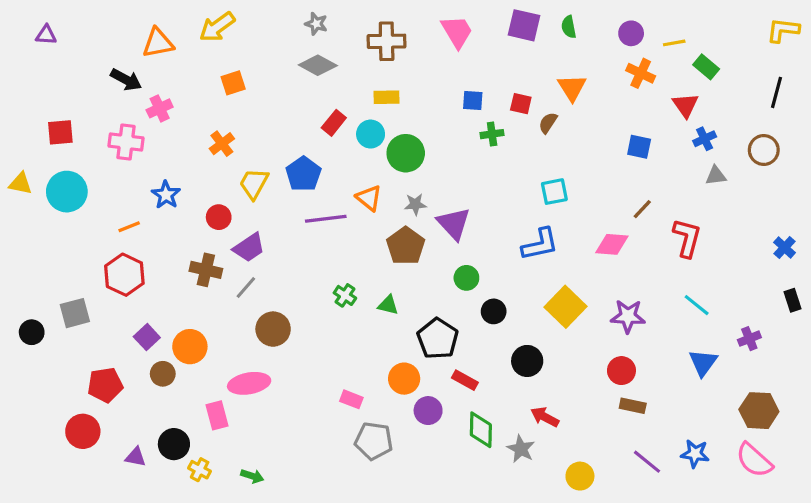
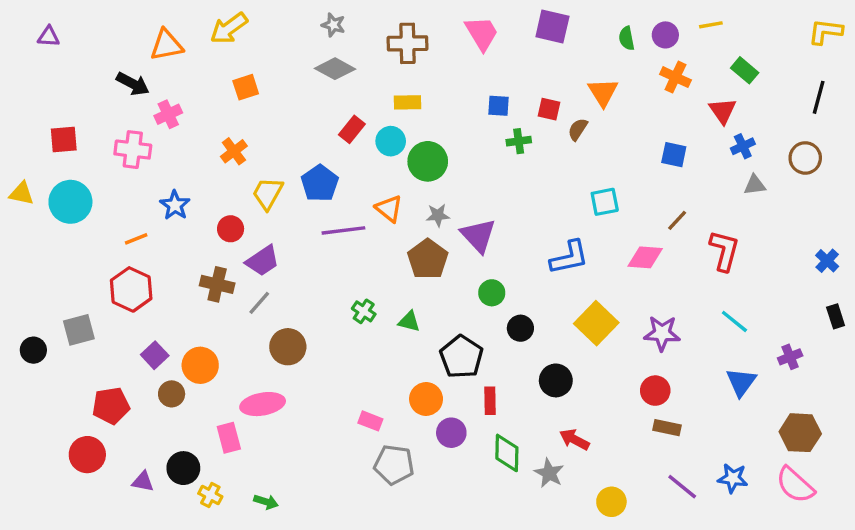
green semicircle: (569, 27) -> (627, 38), moved
yellow line: (674, 43) -> (711, 25), moved
cyan square: (554, 192) -> (605, 202), moved
red rectangle: (465, 380) -> (490, 401), turned 60

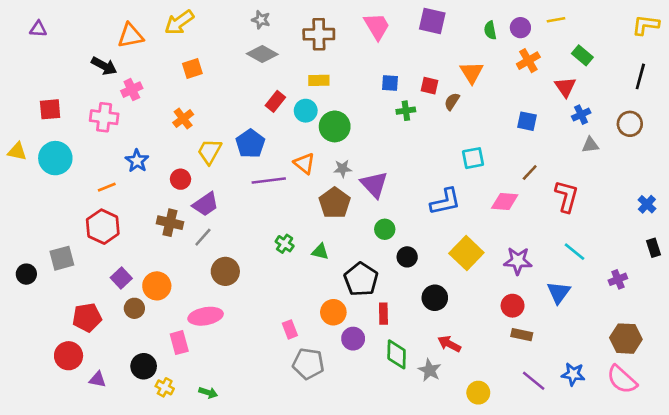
orange cross: (675, 77) -> (528, 61), turned 35
blue triangle: (741, 382) -> (559, 292), moved
pink rectangle: (370, 421) -> (290, 329), turned 48
purple triangle: (143, 482) -> (98, 379), moved

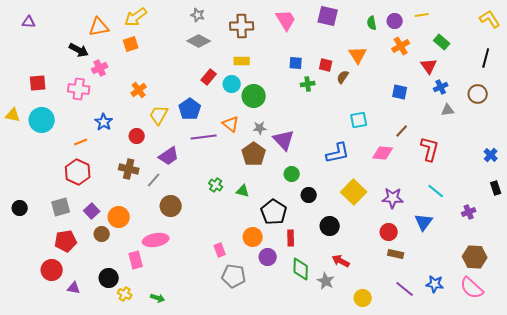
yellow L-shape: (646, 25) -> (490, 19), turned 50
orange square: (192, 68) -> (131, 44), moved
purple trapezoid: (206, 204) -> (169, 156), moved
gray square: (62, 258) -> (61, 207), moved

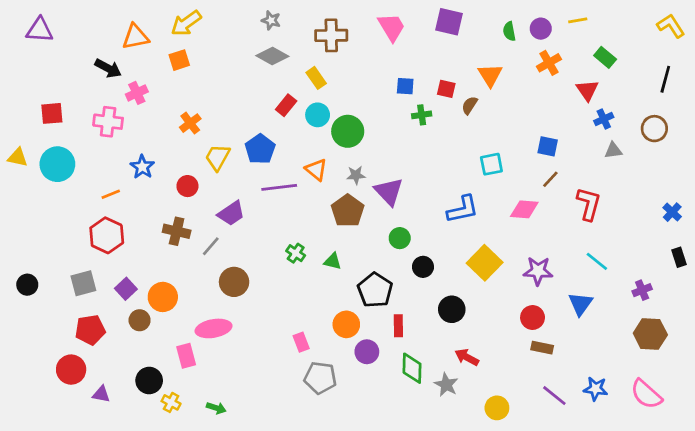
purple triangle: (29, 22) -> (40, 30), size x1.5
yellow rectangle: (242, 61) -> (316, 78), moved, turned 56
blue square: (400, 92) -> (548, 146), moved
brown hexagon: (475, 257) -> (650, 334), moved

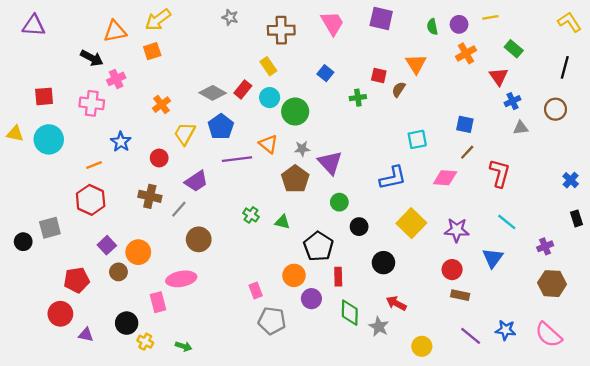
gray diamond: (272, 56) -> (213, 93), moved
blue square: (405, 86) -> (325, 73), moved, turned 35
gray square: (83, 283) -> (50, 228), moved

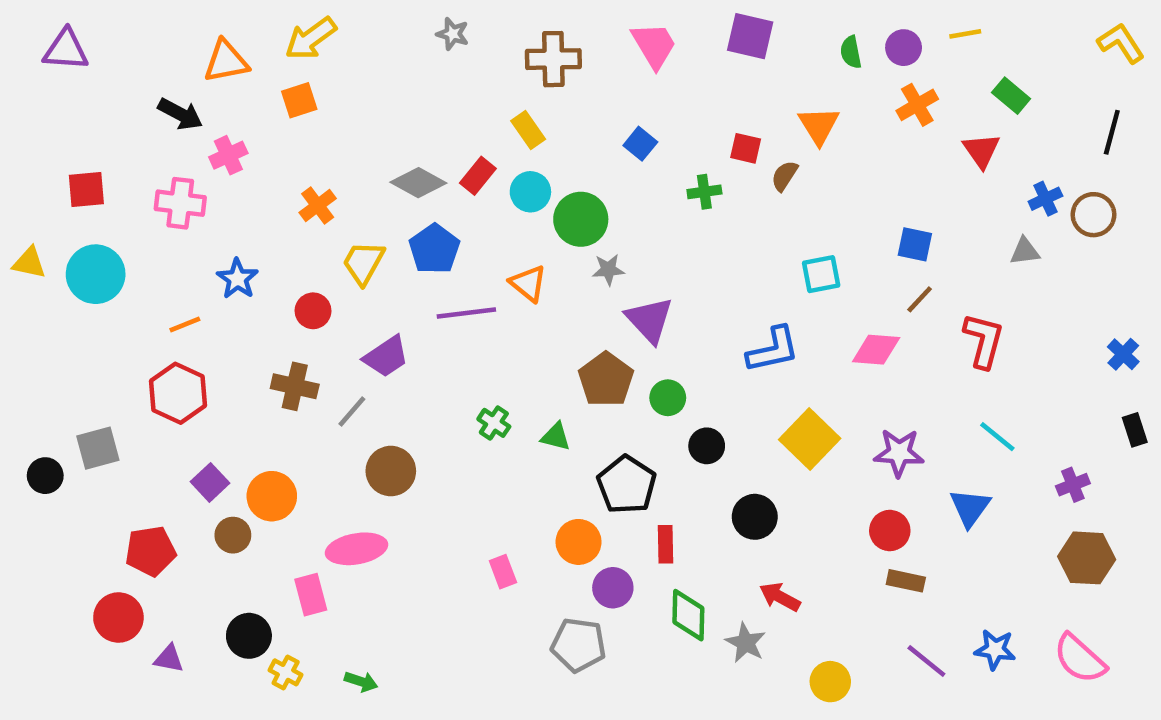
blue cross: (513, 101) -> (1045, 199), moved
gray star: (302, 149) -> (608, 270), moved
brown pentagon: (295, 179) -> (606, 379), moved
gray pentagon: (272, 321) -> (579, 645), moved

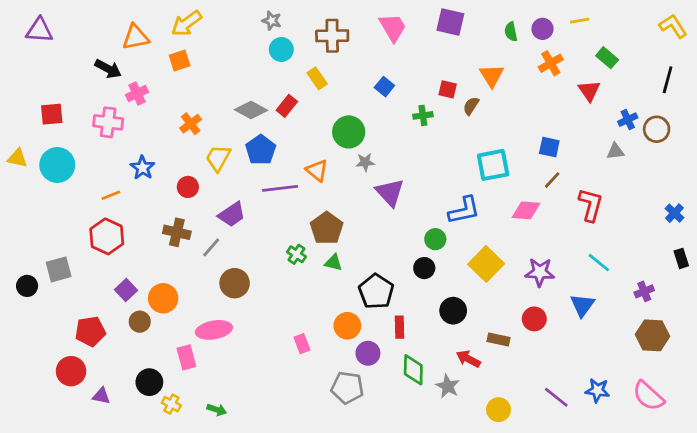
cyan circle: (530, 192) -> (281, 49), moved
cyan square: (821, 274) -> (493, 165), size x1.4
brown pentagon: (606, 379) -> (327, 228), moved
green circle: (668, 398) -> (435, 239), moved
brown rectangle: (906, 581) -> (499, 340), moved

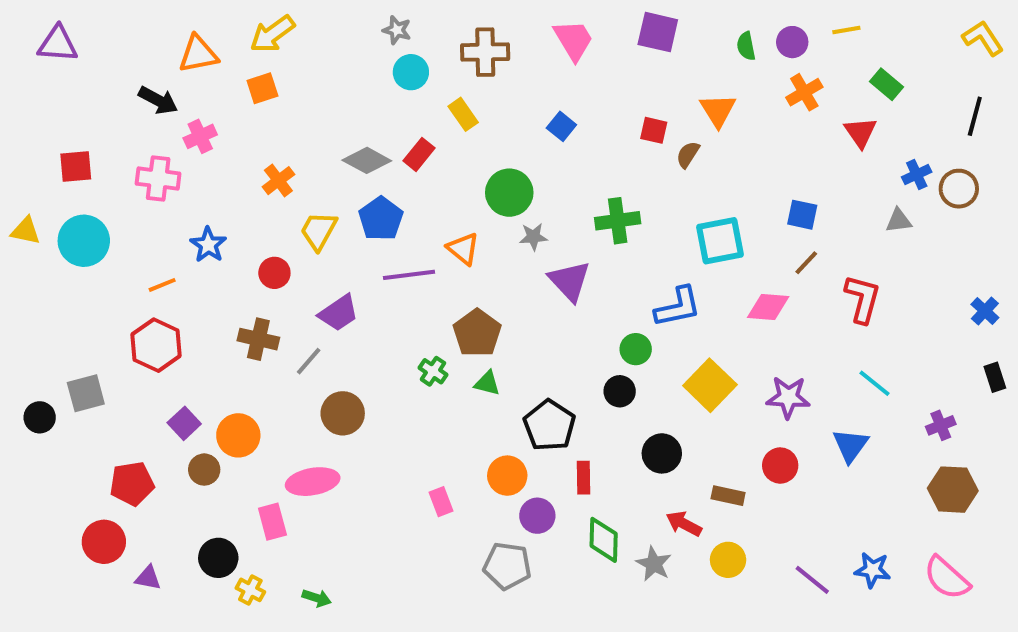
green cross: (423, 115) -> (618, 221), moved, size x1.5
yellow circle: (499, 410) -> (728, 560), moved

